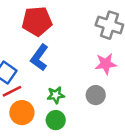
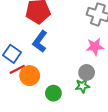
green star: (56, 95) -> (82, 86), moved
orange circle: (22, 113) -> (30, 76), moved

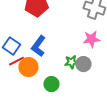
blue L-shape: (40, 41) -> (38, 46), moved
green star: (82, 86) -> (71, 62), moved

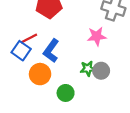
pink star: (91, 39) -> (97, 36), moved
red line: (16, 61) -> (29, 38), moved

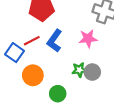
red line: (29, 38) -> (32, 41), moved
blue L-shape: (51, 51) -> (54, 41), moved

